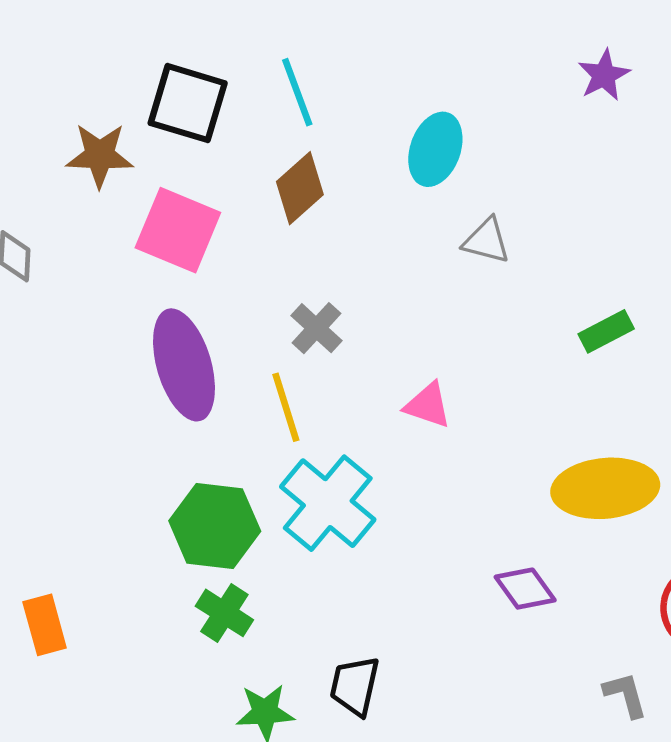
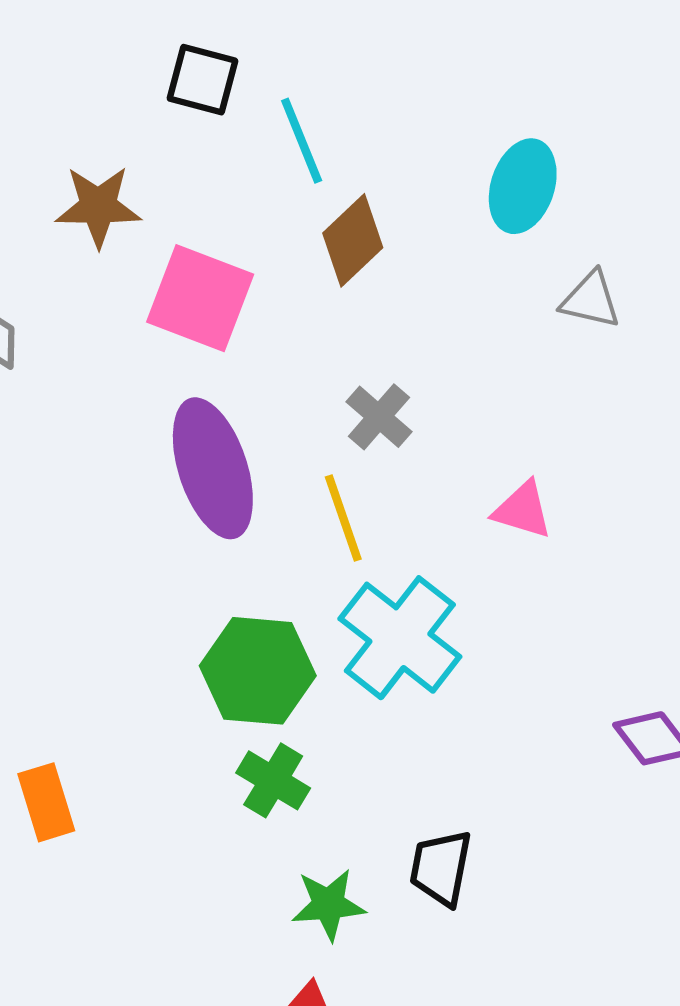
cyan line: (297, 92) -> (302, 141), moved
black square: (188, 103) -> (202, 80), moved, size x0.7

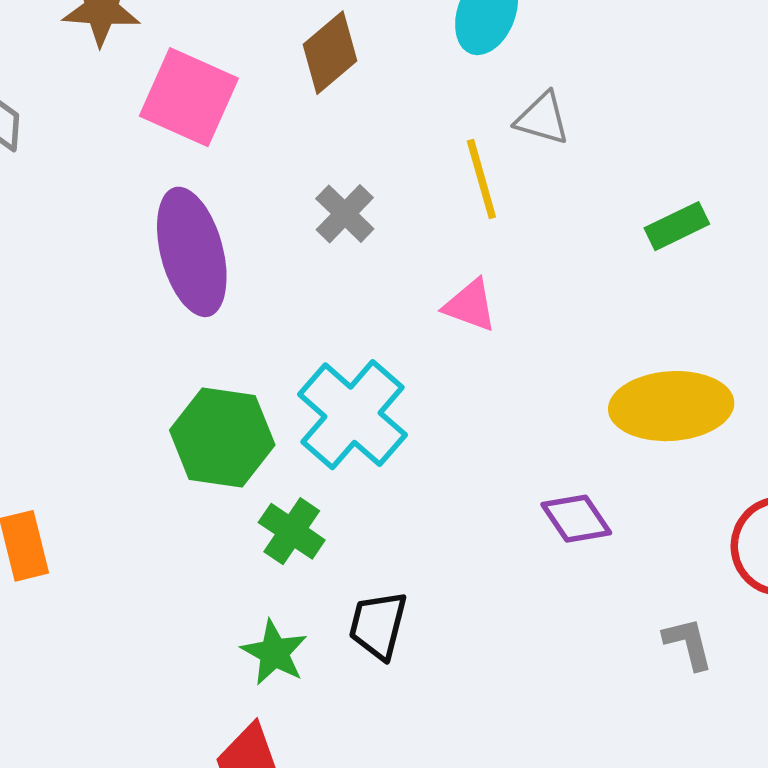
yellow line: (343, 518) -> (481, 179), moved
green cross: (273, 780) -> (292, 531), moved
green star: (328, 904) -> (274, 653), turned 30

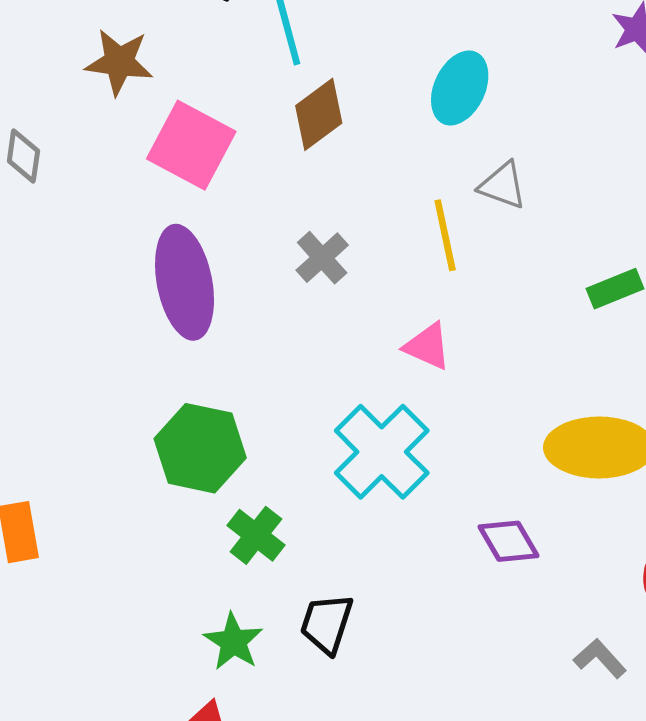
cyan cross: (353, 415) -> (382, 452), moved
gray L-shape: (688, 643) -> (600, 658), turned -32

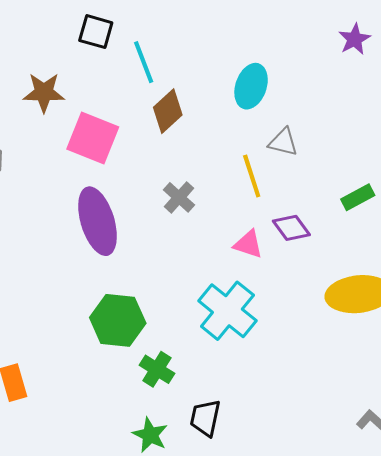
purple diamond: (508, 541) -> (291, 228), moved

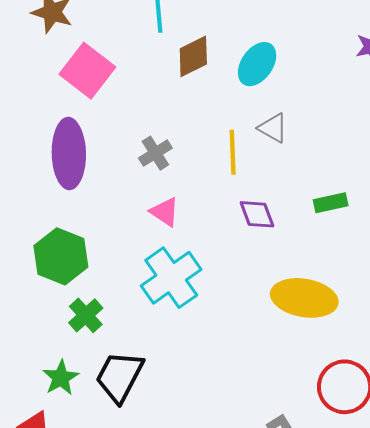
brown diamond: (168, 111) -> (193, 56), moved
pink triangle: (248, 244) -> (165, 212), moved
black trapezoid: (205, 418) -> (120, 377), size x1.4

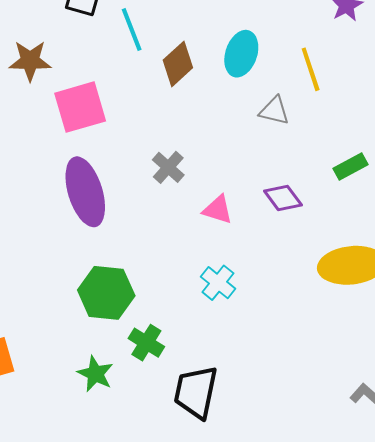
pink square: (87, 71) -> (80, 107), turned -38
yellow line: (233, 152) -> (311, 69), moved
pink triangle: (165, 212) -> (218, 210), moved
cyan cross: (171, 278) -> (218, 283), size x0.6
green star: (61, 378) -> (95, 374), moved

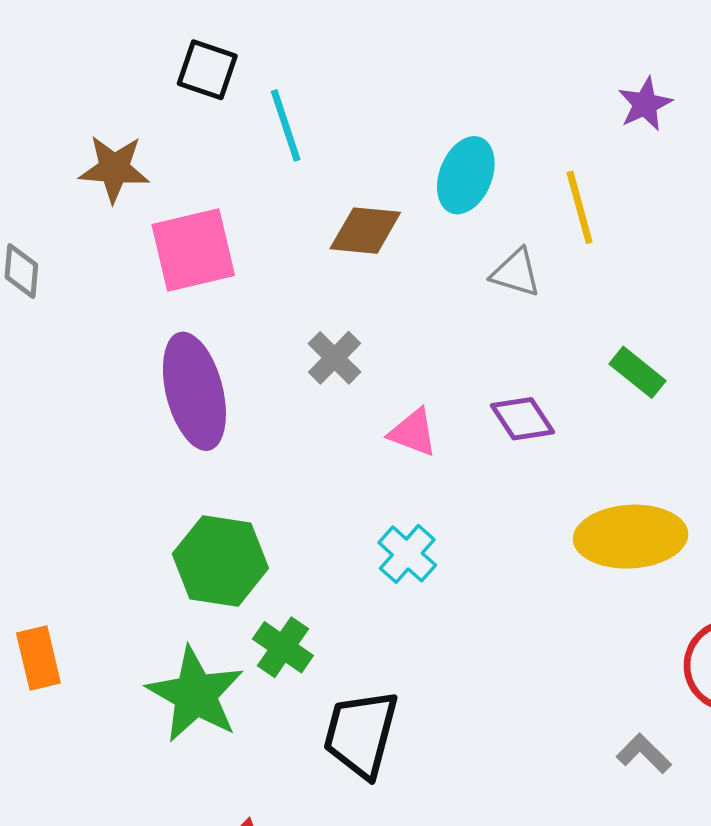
brown diamond: (178, 64) -> (365, 231), moved, turned 45
green rectangle: (350, 167) -> (638, 372), turned 64
green star: (95, 374) -> (195, 695), size x1.6

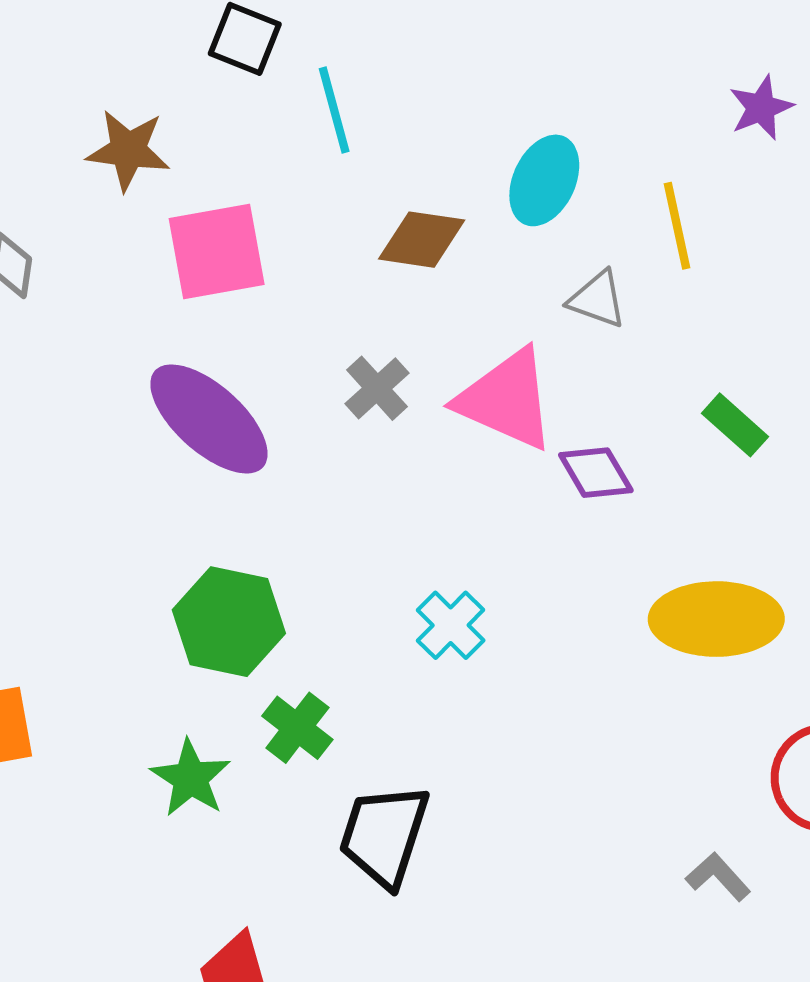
purple ellipse: (194, 391) -> (209, 419), turned -37
pink triangle: (413, 432) -> (506, 399), moved, size x1.8
green star: (195, 695) -> (191, 778), size x0.7

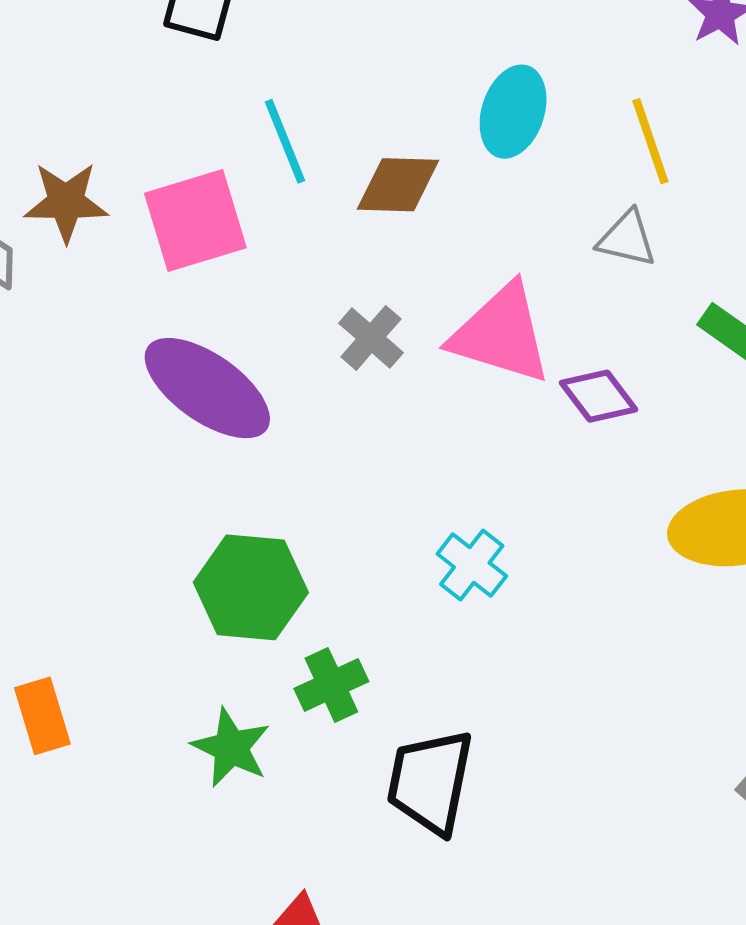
cyan line: (334, 110) -> (285, 141), moved
brown star: (128, 150) -> (66, 202), moved
gray triangle: (597, 299) -> (627, 239), moved
green cross: (297, 728) -> (331, 685), turned 34

